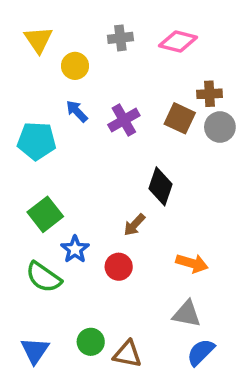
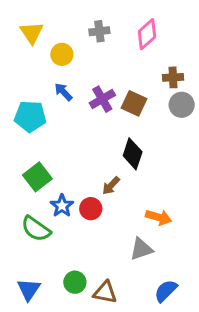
pink diamond: (178, 41) -> (147, 34), turned -56
brown square: (180, 118) -> (134, 103), moved
red circle: (119, 267) -> (91, 209), moved
gray triangle: (187, 314) -> (141, 249), moved, turned -30

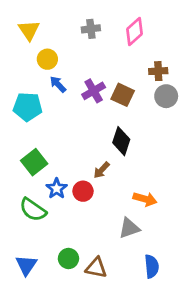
yellow circle: (62, 54) -> (47, 59), moved
blue semicircle: (166, 291) -> (152, 266), turned 130

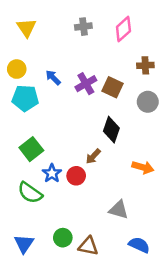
yellow circle: (47, 59) -> (17, 69), moved
gray circle: (166, 96) -> (148, 102), moved
orange arrow: (145, 199) -> (143, 167), moved
gray triangle: (129, 228) -> (119, 210), turned 35
blue semicircle: (152, 266) -> (139, 245), turned -60

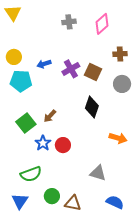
yellow triangle: (26, 28) -> (13, 13), moved
blue arrow: (53, 78) -> (44, 64), turned -64
brown arrow: (93, 156) -> (50, 116), moved
green semicircle: (30, 193) -> (31, 174), moved, turned -55

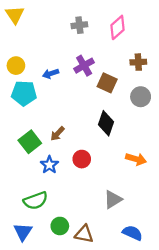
purple cross: (71, 69) -> (84, 66), moved
red circle: (63, 145) -> (82, 159), moved
gray triangle: (98, 173) -> (113, 199), turned -48

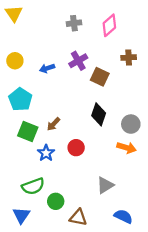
cyan pentagon: (24, 93) -> (20, 99), moved, turned 30
gray circle: (141, 97) -> (131, 124), moved
green square: (30, 142) -> (28, 132), turned -30
green circle: (60, 226) -> (56, 201), moved

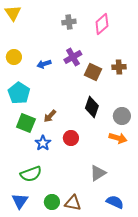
brown cross: (129, 58) -> (119, 67), moved
green circle: (56, 201) -> (52, 202), moved

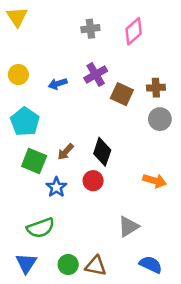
black diamond: (92, 107) -> (102, 152), moved
gray circle: (122, 116) -> (160, 119), moved

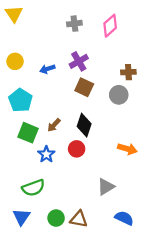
brown square: (122, 94) -> (84, 87), moved
gray circle: (160, 119) -> (119, 95), moved

